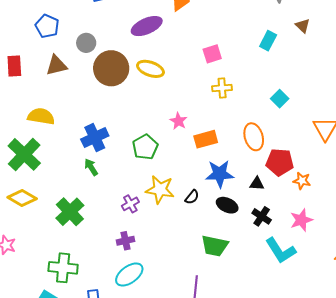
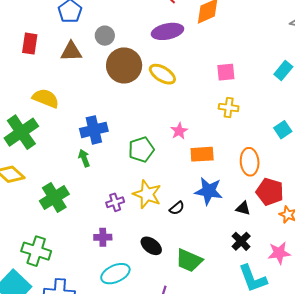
black ellipse: (227, 205) -> (151, 246), moved
cyan ellipse: (129, 275) -> (115, 274), moved

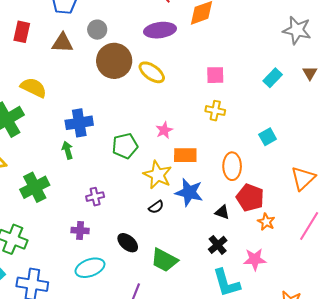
yellow star: (147, 194) -> (158, 175), moved

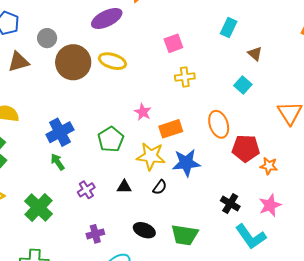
brown triangle: (310, 73) -> (255, 54), moved
purple cross: (95, 197) -> (86, 190), moved
black triangle: (222, 212) -> (124, 187), moved

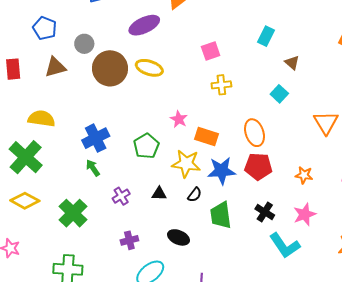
orange rectangle: (171, 129) -> (207, 136), turned 35
red pentagon: (246, 148) -> (258, 166), moved
green trapezoid: (185, 235) -> (221, 215), moved, turned 72

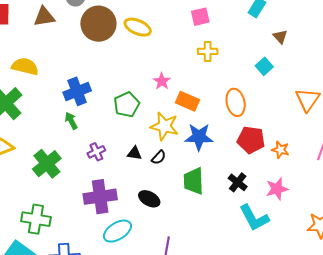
red pentagon: (258, 166) -> (251, 140), moved
black semicircle: (195, 195) -> (159, 157), moved
purple cross: (129, 240) -> (100, 197), size x1.8

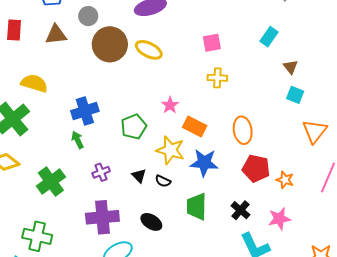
cyan square: (264, 66) -> (295, 95), moved, turned -30
black triangle: (134, 153) -> (139, 176), turned 35
black semicircle: (159, 157) -> (163, 181), turned 70

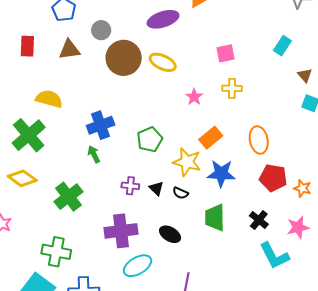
pink star: (170, 105) -> (194, 97), moved
orange rectangle: (195, 127) -> (211, 138), turned -65
purple cross: (101, 172) -> (130, 186), moved, turned 30

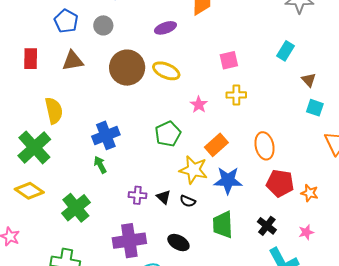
purple ellipse: (163, 19) -> (165, 28), size x0.7
gray circle: (101, 30) -> (103, 25), moved
yellow semicircle: (49, 99) -> (54, 111), turned 64
green pentagon: (150, 139) -> (168, 134), moved
pink star: (298, 227) -> (306, 232), size x0.7

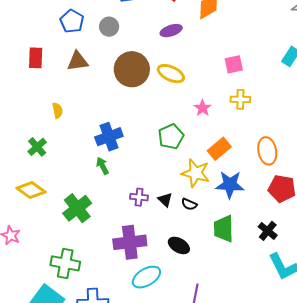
yellow semicircle: (54, 111) -> (58, 111), size x0.6
green cross: (34, 147) -> (37, 147), size x0.6

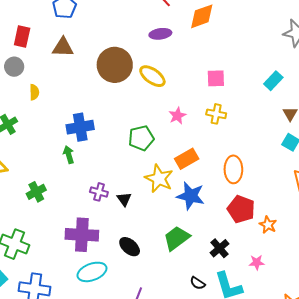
gray circle: (109, 27) -> (14, 67), moved
black semicircle: (189, 204) -> (198, 283), moved
green cross: (77, 208) -> (36, 192), size x0.7
green trapezoid: (224, 229) -> (177, 238), turned 44

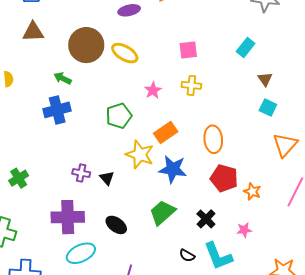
green arrow: (69, 155) -> (63, 78), moved, turned -42

